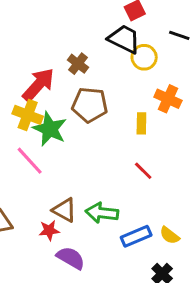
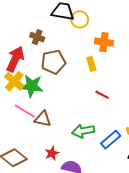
yellow cross: (28, 115) -> (14, 81), turned 36
brown triangle: (64, 210) -> (43, 119), moved

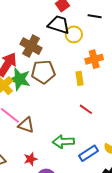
brown cross: (37, 37) -> (31, 46), size x1.5
orange cross: (104, 42) -> (94, 59), turned -30
green star: (32, 86) -> (19, 79), moved

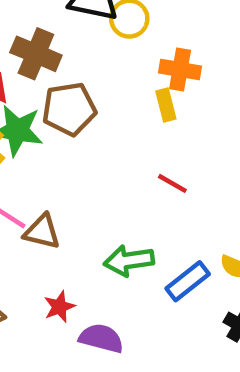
orange cross: (94, 59) -> (180, 70), turned 30
yellow rectangle: (79, 78) -> (166, 105), moved

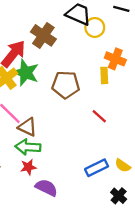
brown pentagon: (69, 109) -> (66, 85), moved
green arrow: (129, 261) -> (28, 147), moved

